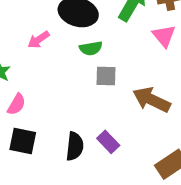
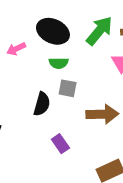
brown arrow: (151, 100) -> (102, 114), turned 144
black semicircle: (75, 146) -> (42, 104), moved

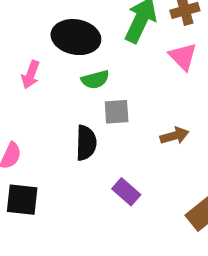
pink arrow: (16, 49) -> (31, 75), turned -30
brown arrow: (102, 114) -> (174, 136), size x0.6

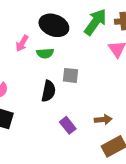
green semicircle: (95, 80) -> (45, 53), moved
brown arrow: (174, 136) -> (103, 120), moved

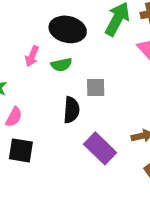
purple rectangle: (68, 125) -> (100, 148), size x1.5

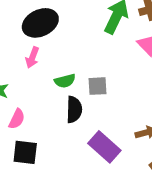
black ellipse: (68, 29) -> (40, 23), moved, turned -36
green semicircle: (61, 65) -> (65, 81), moved

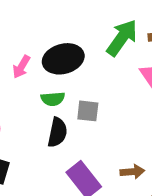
black ellipse: (40, 23) -> (63, 59), moved

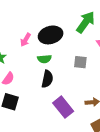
gray square: (88, 111) -> (80, 62), moved

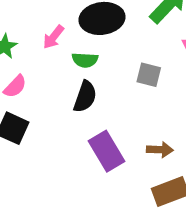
pink arrow: (25, 40) -> (53, 37), moved

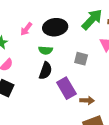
pink arrow: (53, 37) -> (26, 29), moved
purple rectangle: (106, 151) -> (66, 88), moved

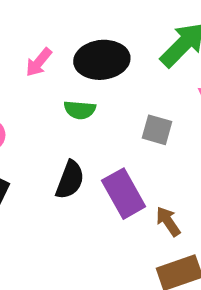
black semicircle: (46, 71) -> (70, 180), moved
brown arrow: (87, 100) -> (168, 221), turned -128

